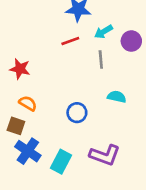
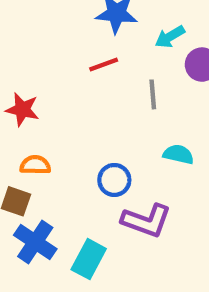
cyan arrow: (103, 32) -> (170, 37), moved
orange semicircle: (28, 103) -> (35, 165), turned -30
purple L-shape: (105, 155) -> (146, 221), moved

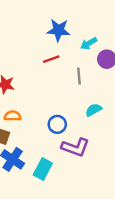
cyan semicircle: (178, 154) -> (93, 110), turned -42

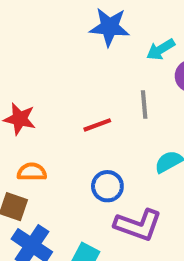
red line: (51, 59) -> (97, 125), moved

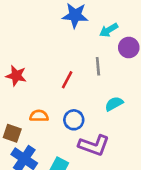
red line: (97, 125) -> (67, 80), turned -42
orange semicircle: (32, 172) -> (39, 116), moved

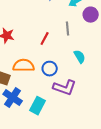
cyan semicircle: (114, 104) -> (80, 57), turned 88
orange semicircle: (39, 116) -> (24, 66), size x1.5

